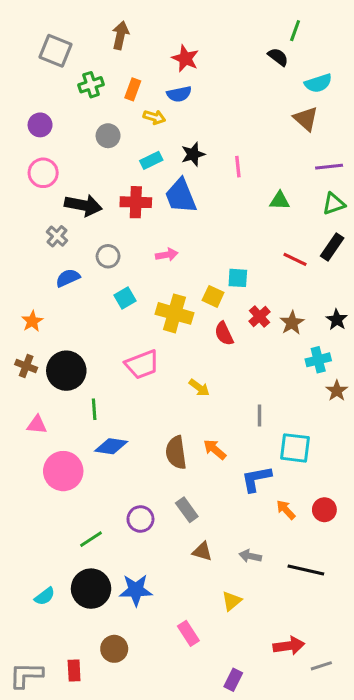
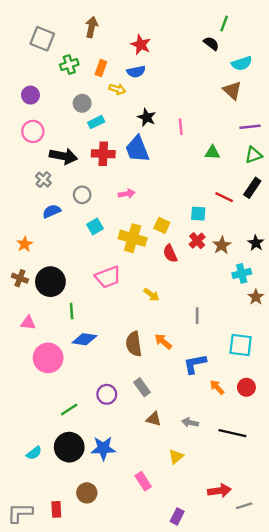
black star: (193, 154) -> (147, 117), turned -30
cyan rectangle: (151, 160) -> (96, 122), moved
cyan square: (238, 278) -> (198, 214), moved
cyan square: (295, 448) -> (241, 345), moved

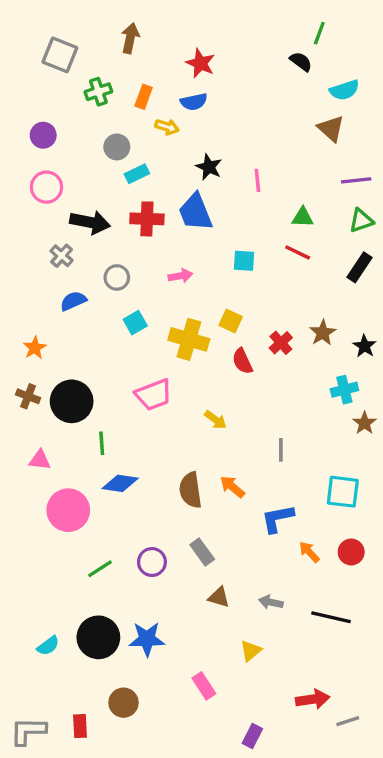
red line: (224, 197) -> (298, 252), moved
cyan square: (198, 214) -> (244, 261), moved
brown star: (222, 245) -> (323, 333), moved
green line: (69, 410) -> (100, 569), moved

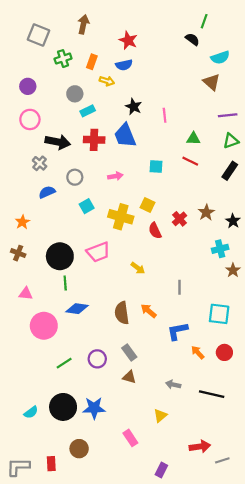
black circle: (72, 401) -> (60, 256), moved
brown triangle: (219, 597) -> (129, 377), moved

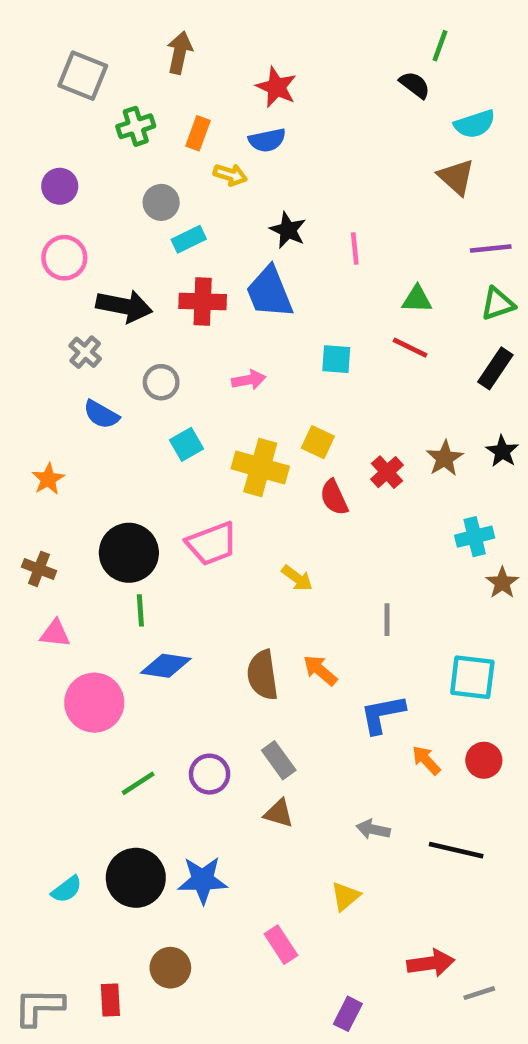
blue semicircle: (47, 192) -> (101, 414), turned -126
black star: (233, 221) -> (502, 451), moved
brown cross: (18, 253) -> (39, 569), moved

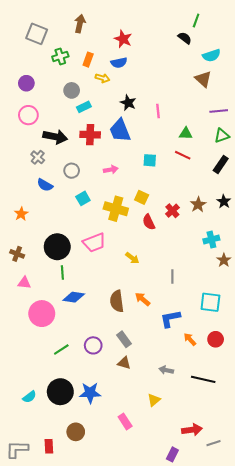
purple rectangle: (348, 1014) -> (172, 454), moved

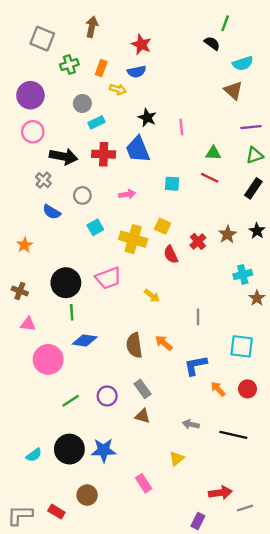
purple circle: (26, 83) -> (30, 95), size x1.5
red rectangle: (49, 446) -> (56, 512), turned -56

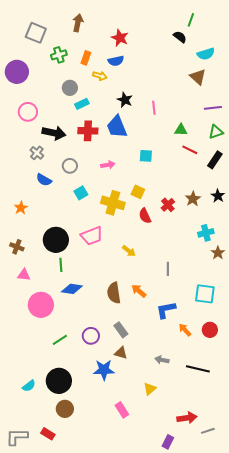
purple circle: (30, 95) -> (17, 72), moved
red line: (210, 178) -> (190, 150), moved
blue star: (104, 450) -> (104, 370), moved
brown circle: (87, 495) -> (65, 409), moved

